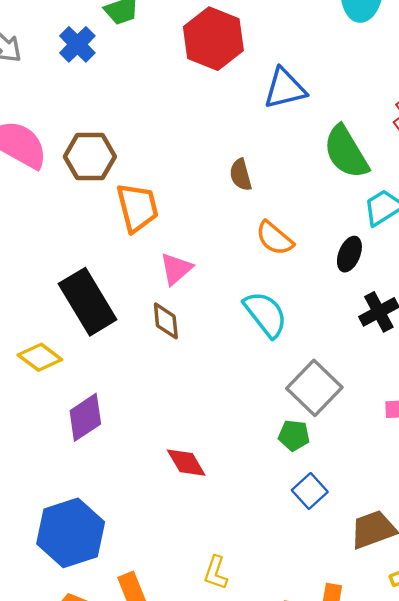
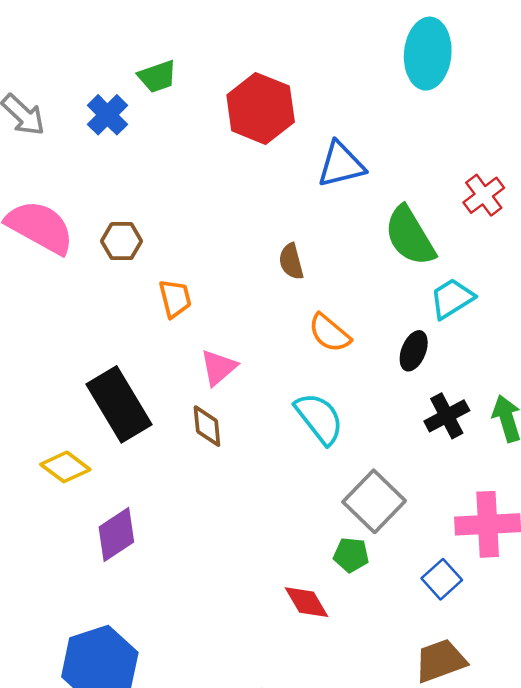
brown hexagon: (90, 157) -> (122, 241), size x0.7
orange trapezoid: (137, 208) -> (175, 299), size x0.7
red diamond: (186, 463) -> (306, 602), moved
blue square: (310, 491) -> (442, 579), moved

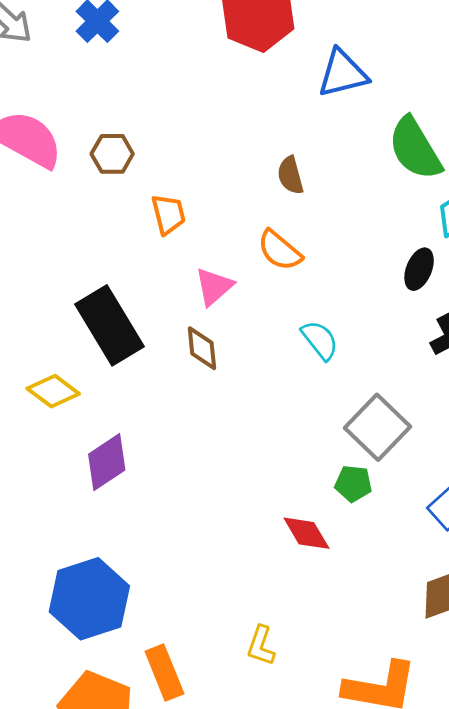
orange semicircle: (329, 333) -> (280, 250), moved
cyan semicircle: (319, 418) -> (320, 340), size x0.7

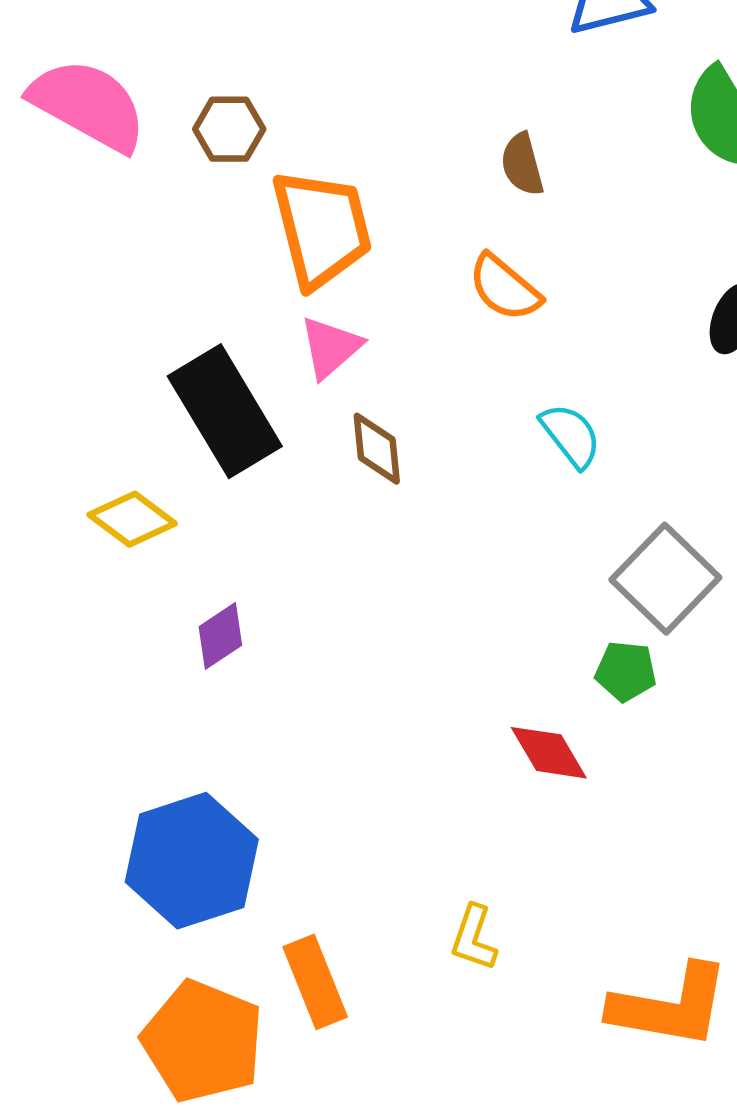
orange trapezoid: (168, 214) -> (322, 228), size x1.8
pink triangle: (214, 287) -> (331, 347), moved
purple diamond: (107, 462) -> (220, 636), size x0.7

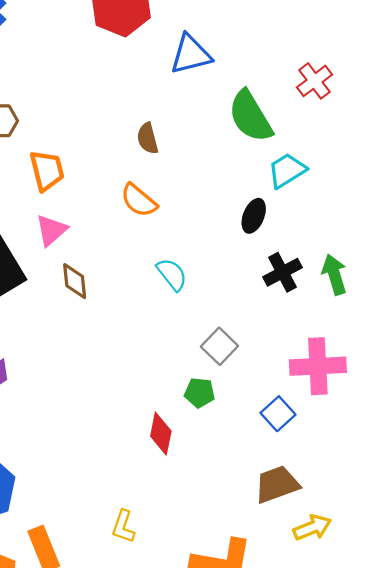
orange trapezoid: (322, 228) -> (47, 170), size x0.7
gray square: (665, 579) -> (219, 346), size x0.7
red diamond: (549, 753) -> (161, 434), turned 42

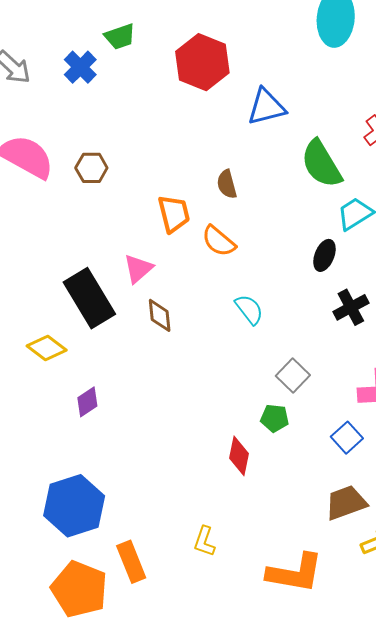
orange trapezoid: (47, 170) -> (174, 214), moved

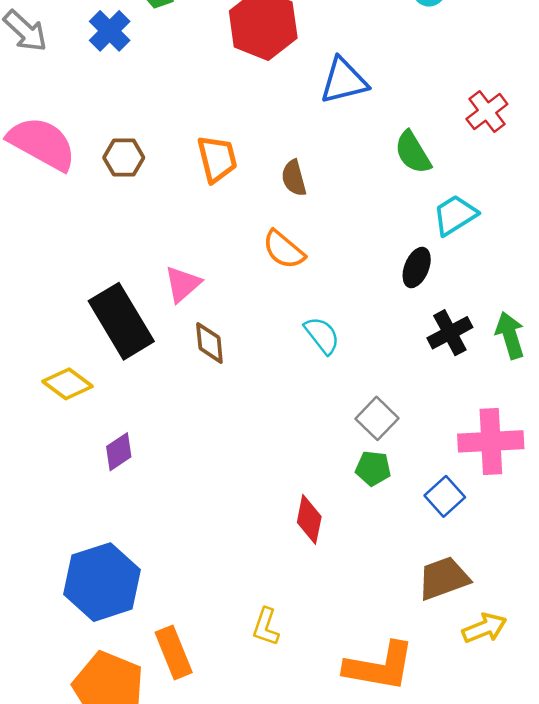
green semicircle: (321, 164) -> (413, 152), size x0.7
orange trapezoid: (174, 214) -> (217, 159), moved
green pentagon: (275, 418) -> (373, 468), moved

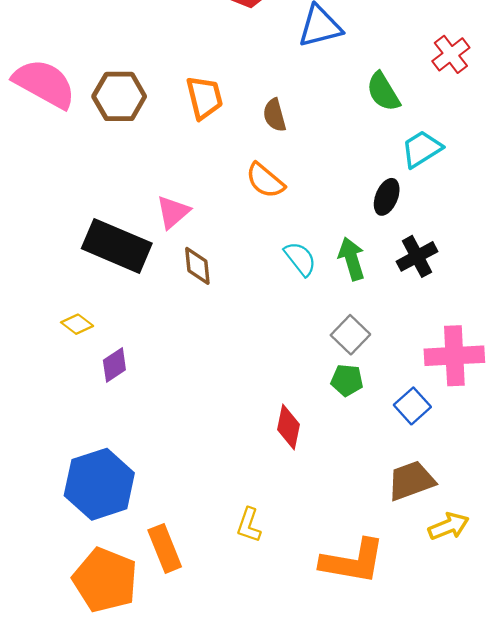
brown hexagon: (124, 158) -> (119, 96), size x1.4
black rectangle: (121, 321) -> (117, 246), turned -36
green arrow: (510, 335) -> (352, 259), moved
yellow diamond: (68, 384) -> (77, 324), moved, size x0.7

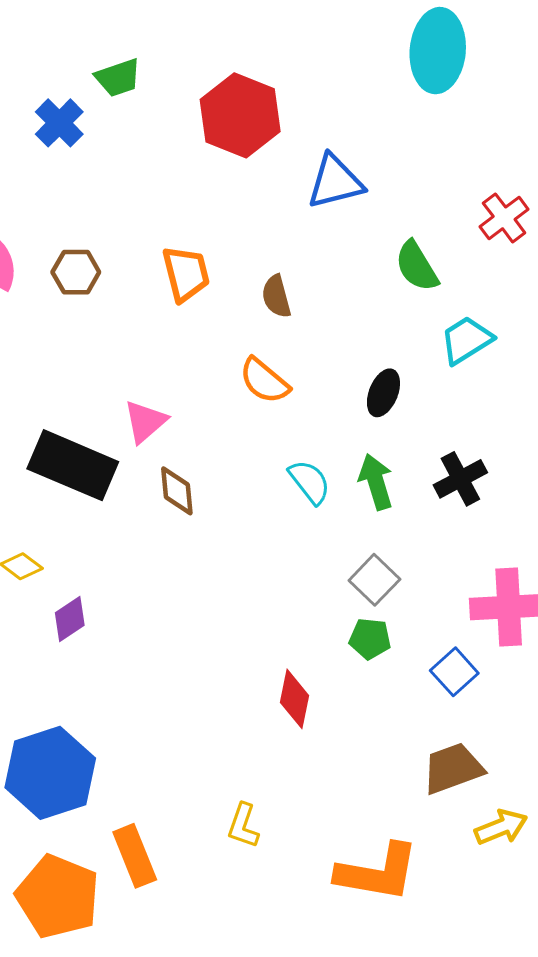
brown hexagon: (119, 96) -> (76, 272), size x0.7
black ellipse: (387, 197) -> (383, 393), moved

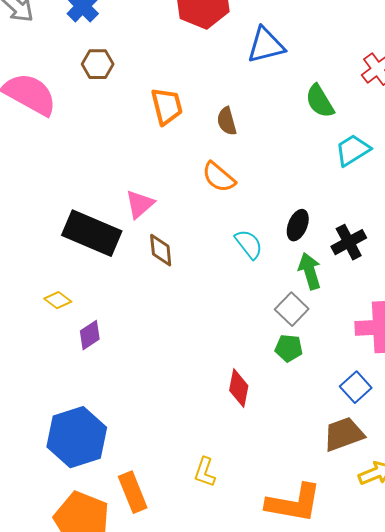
brown hexagon: (76, 272) -> (98, 64), moved
black ellipse: (383, 393) -> (298, 225), moved
green arrow: (376, 482) -> (310, 271), moved
blue square: (454, 672) -> (356, 387), moved

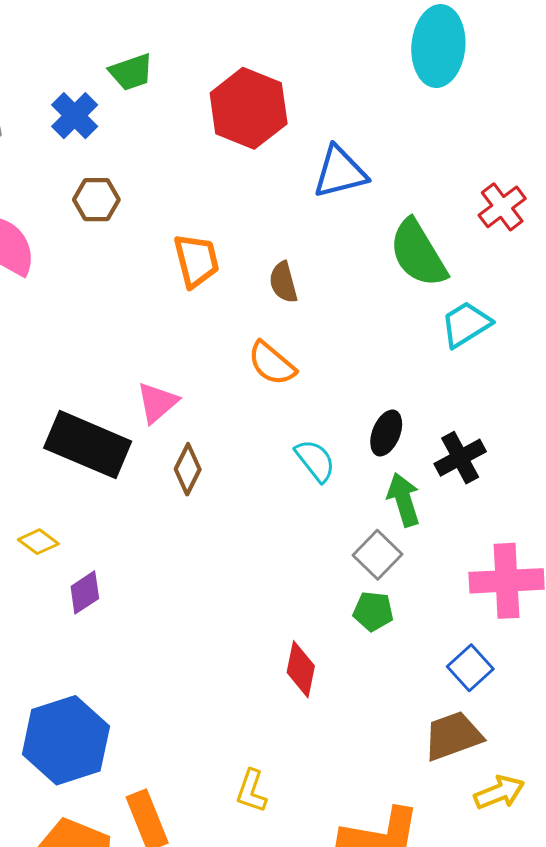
green semicircle: (320, 101) -> (418, 253), size x1.4
brown diamond: (161, 250) -> (188, 469), turned 32

